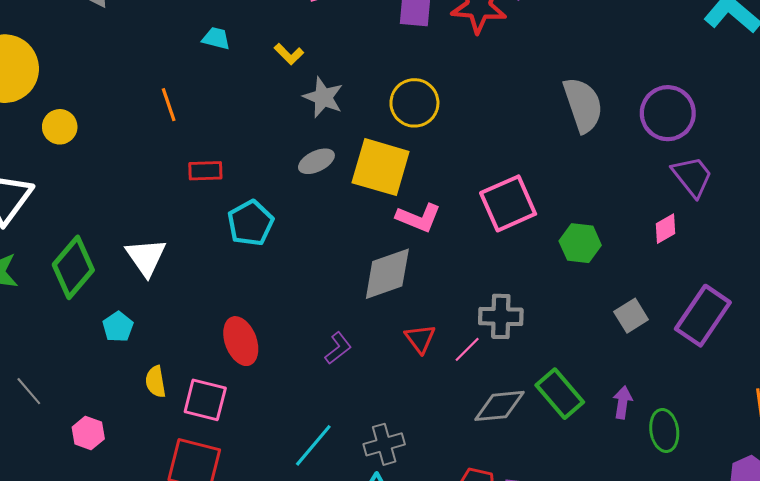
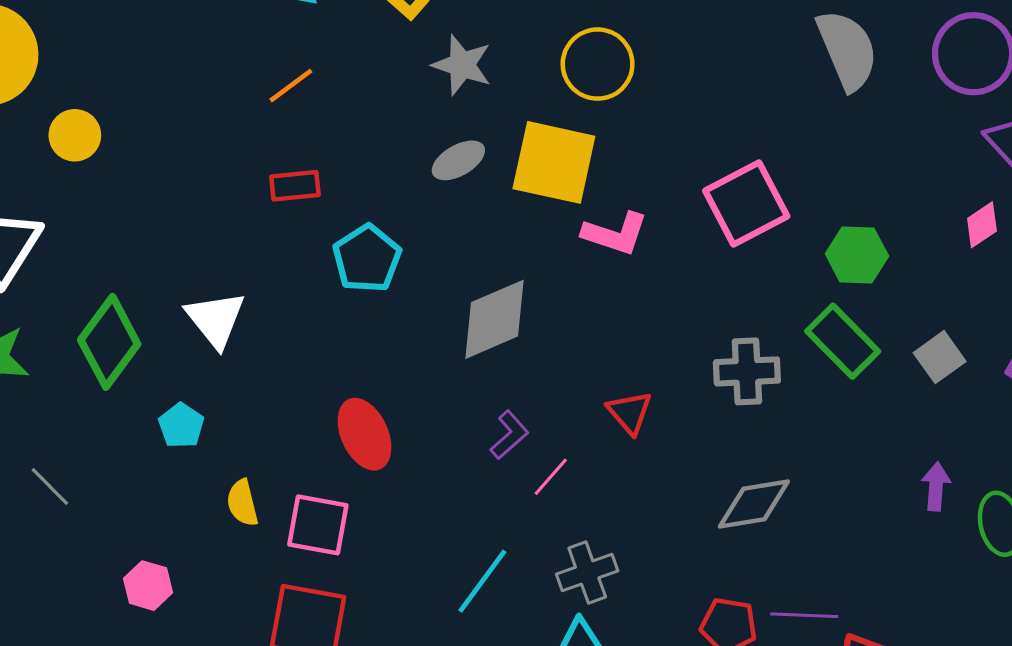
orange line: (169, 105) -> (291, 86), moved, turned 76
gray diamond: (387, 274) -> (495, 319), moved
pink line: (467, 349) -> (551, 477), moved
gray line: (29, 391) -> (50, 486), moved
green rectangle: (560, 394) -> (843, 341), moved

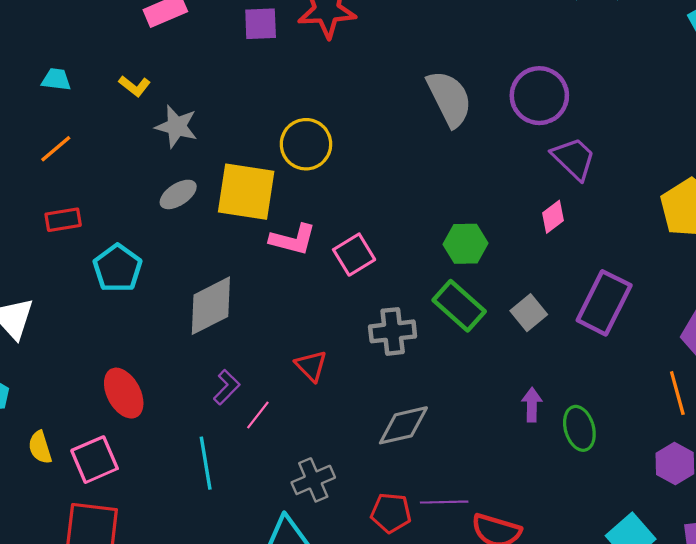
yellow circle: (598, 64) -> (306, 144), moved
pink square: (746, 204) -> (354, 255), moved, size x0.7
pink square: (318, 525) -> (95, 460), turned -30
gray cross: (587, 572) -> (313, 480), moved
cyan line: (482, 581) -> (206, 463), moved, turned -42

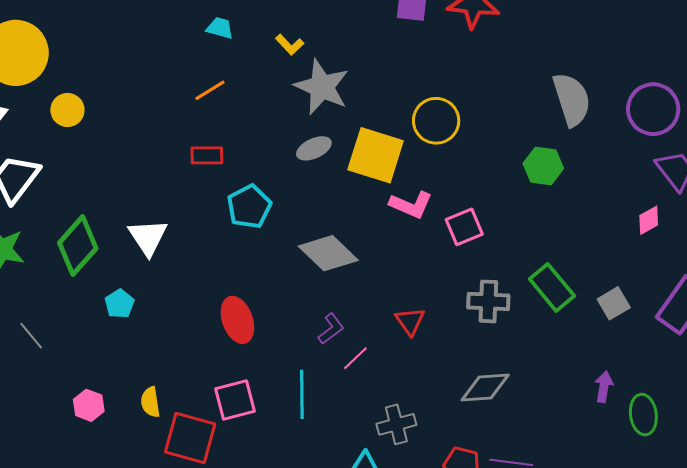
gray star: (176, 126) -> (322, 87), size x1.4
green hexagon: (465, 244) -> (543, 166), moved
gray diamond: (211, 306) -> (328, 253), turned 62
yellow semicircle: (40, 447) -> (150, 402), moved
pink square: (95, 460) -> (235, 400), moved

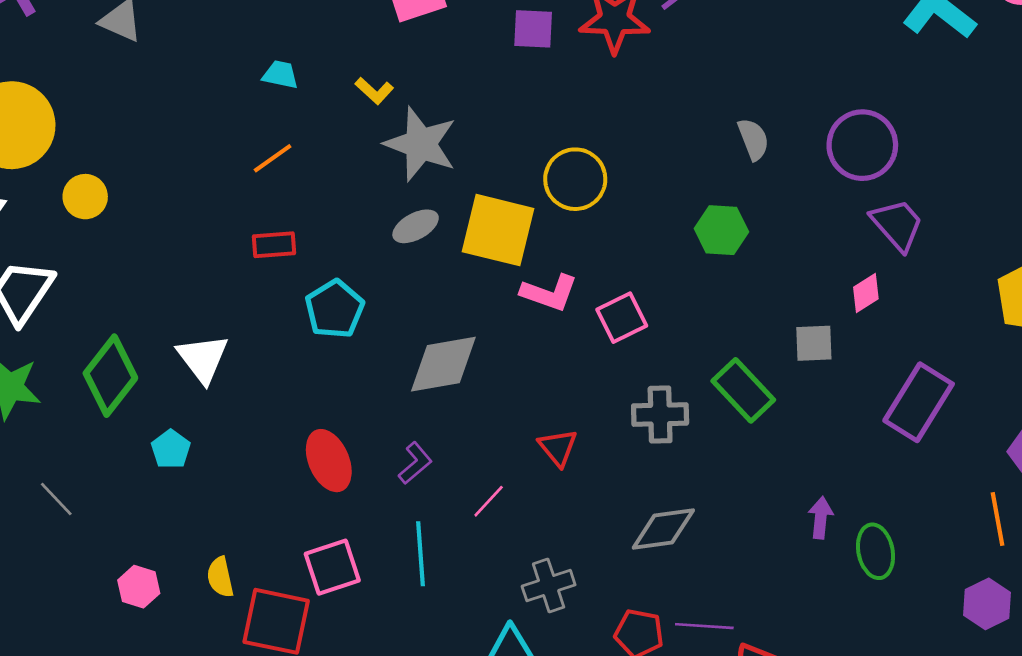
gray semicircle: (572, 99) -> (753, 139), size x0.6
gray diamond: (328, 253) -> (443, 364), turned -50
gray square: (614, 303) -> (814, 343), moved, turned 32
purple L-shape: (331, 329) -> (415, 463), moved

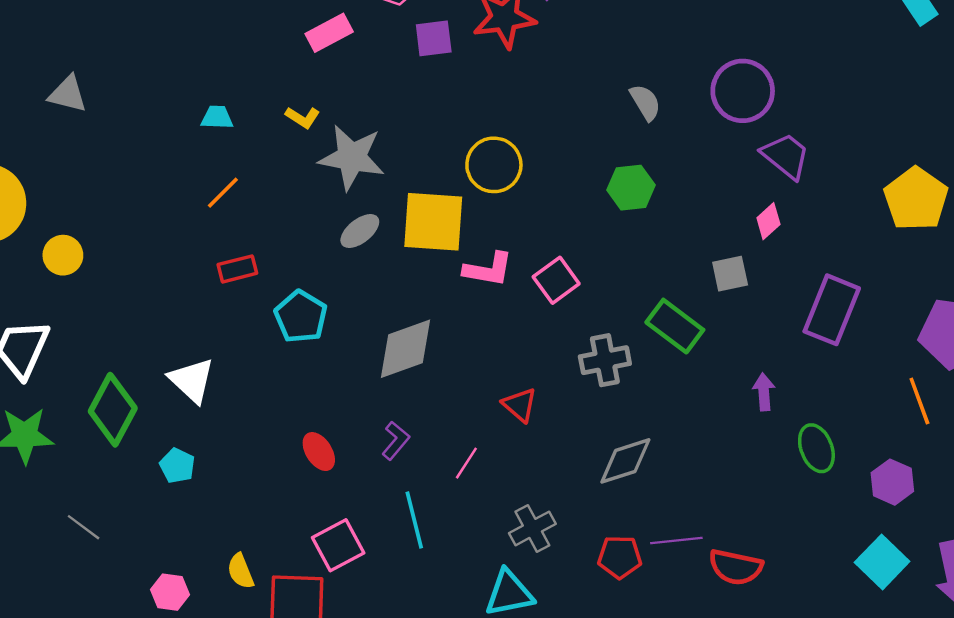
red ellipse: (329, 461) -> (319, 452), size x0.7
purple arrow: (821, 518) -> (764, 392), moved
purple hexagon: (987, 604) -> (892, 482), moved

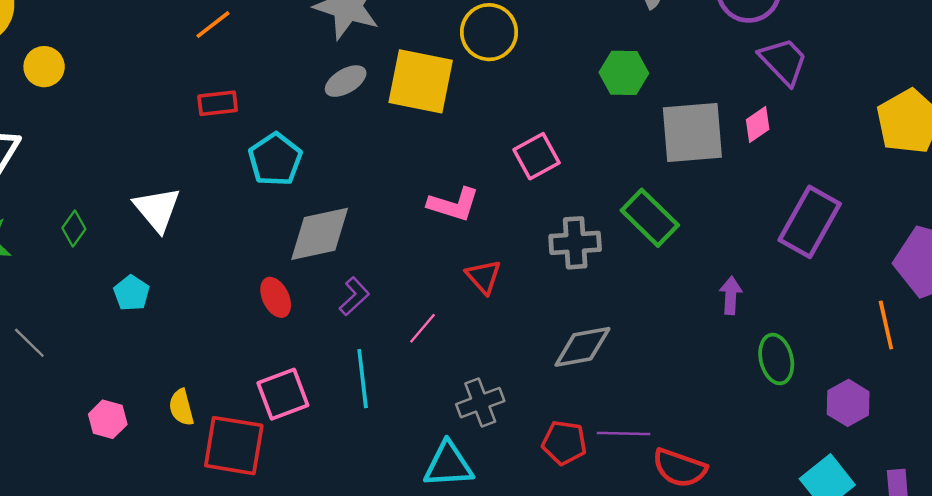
pink L-shape: (488, 269) -> (454, 204), moved
gray square: (730, 274) -> (692, 133), moved, size x1.8
gray diamond: (405, 349) -> (320, 234), moved
green diamond: (113, 410) -> (74, 228), size x0.5

